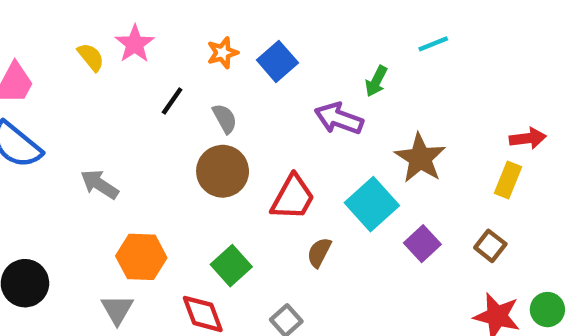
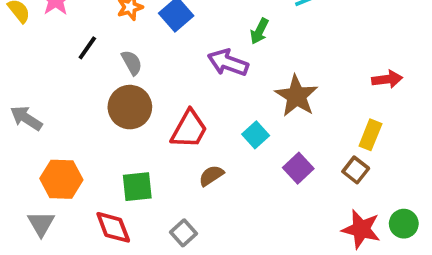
yellow rectangle: (508, 180) -> (370, 135), moved
cyan square: (372, 204) -> (256, 135), size x0.6
brown semicircle: (319, 252) -> (211, 176), turned 30
green square: (231, 266) -> (137, 187), turned 36

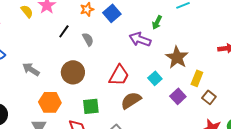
brown circle: (130, 107) -> (73, 72), moved
yellow rectangle: (370, 135) -> (197, 78), moved
brown semicircle: (211, 176) -> (131, 100), size x1.5

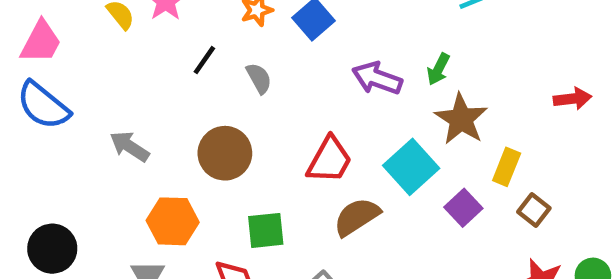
green arrow: (157, 22) -> (438, 69), moved
cyan square: (155, 78) -> (411, 167), size x1.6

